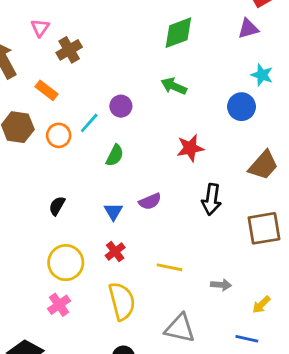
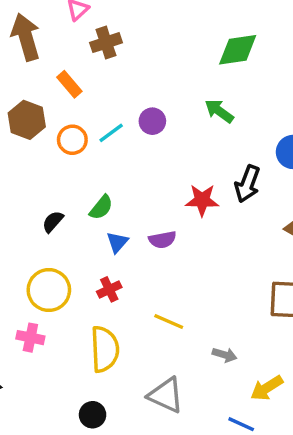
red star: (190, 148) -> (202, 200), moved
green semicircle: (115, 155) -> (101, 207), moved
black arrow: (211, 199) -> (247, 184), moved
pink cross: (59, 305) -> (30, 338), turned 35
yellow arrow: (261, 305) -> (267, 388), size x1.4

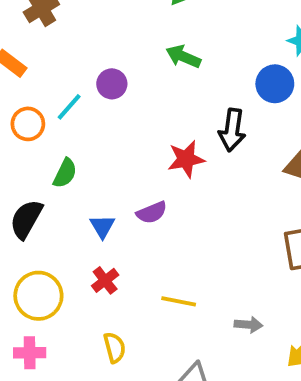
green semicircle: (101, 207) -> (65, 173), moved
black semicircle: (53, 222) -> (26, 219), size x1.5
yellow semicircle: (105, 349) -> (115, 348), size x0.6

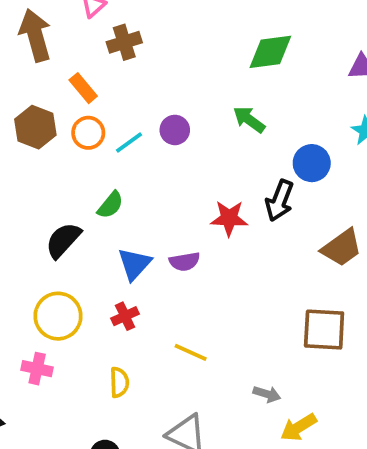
blue circle: (275, 84) -> (312, 163), moved
orange circle: (28, 124) -> (88, 133), moved
blue triangle: (102, 226) -> (134, 264), size x1.4
gray arrow: (248, 325) -> (267, 394), moved

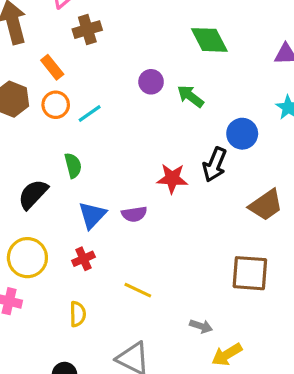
green diamond: (270, 52) -> (209, 40), turned 69
purple circle: (175, 130) -> (151, 82), moved
green semicircle: (110, 205) -> (73, 165), turned -55

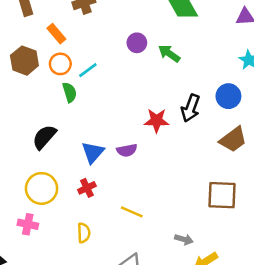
blue circle: (242, 134) -> (228, 96), moved
green semicircle: (73, 165) -> (70, 92), moved

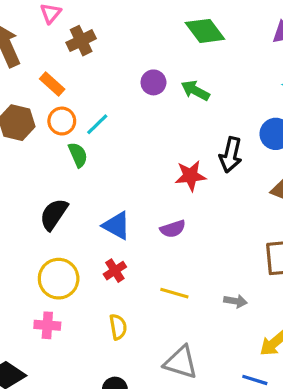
purple semicircle: (127, 150) -> (173, 229), moved
blue triangle: (93, 152) -> (116, 226), turned -35
gray arrow: (184, 239) -> (236, 301), moved

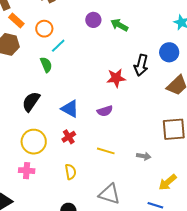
orange rectangle: (52, 84) -> (16, 20), moved
orange circle: (62, 121) -> (44, 29), moved

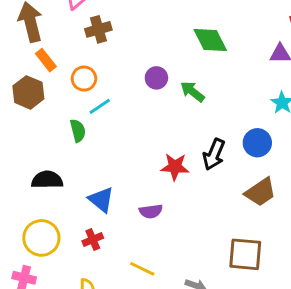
black semicircle: (31, 102) -> (47, 180), turned 45

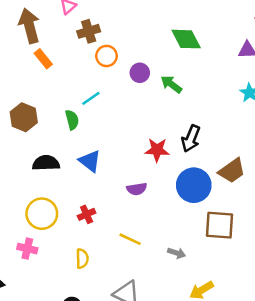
orange circle: (84, 79) -> (107, 56), moved
brown hexagon: (28, 92) -> (24, 117), moved
blue circle: (257, 143) -> (194, 185), moved, size x1.4
blue triangle: (101, 200) -> (90, 161), moved

